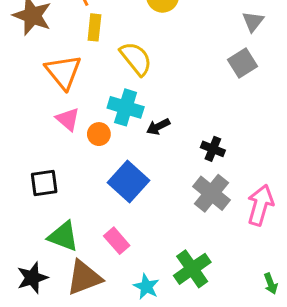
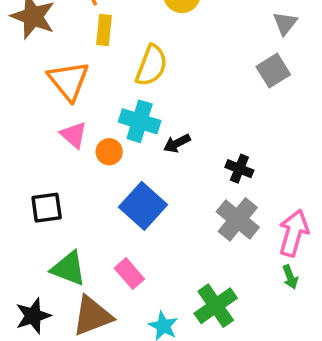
yellow semicircle: (136, 59) -> (151, 65), turned 60
green arrow: (271, 284) -> (290, 277), moved

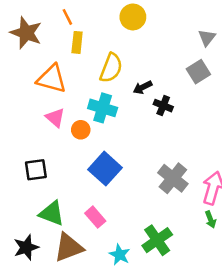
orange triangle: (69, 81) -> (52, 79), turned -36
black arrow: (177, 143) -> (143, 87), moved
black cross: (239, 169) -> (163, 106), moved

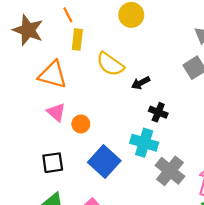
yellow semicircle: (111, 68) -> (110, 64), turned 104
black cross: (163, 106) -> (158, 112), moved
cyan cross: (103, 108) -> (144, 143), moved
black square: (36, 170) -> (53, 163), moved

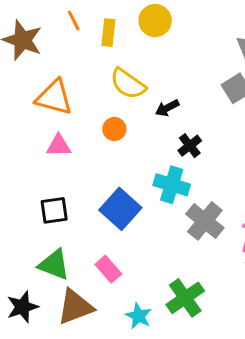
yellow rectangle: (77, 40) -> (108, 33), moved
pink triangle: (56, 112) -> (59, 146), turned -42
black cross: (158, 112) -> (190, 146), turned 30
orange circle: (81, 124) -> (114, 129), moved

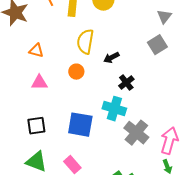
yellow semicircle: (128, 84) -> (85, 42), turned 65
orange triangle: (54, 97) -> (36, 51), size x0.6
blue square: (120, 209) -> (80, 125), turned -32

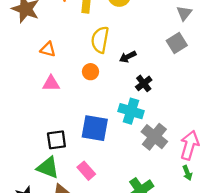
black square: (36, 126) -> (56, 140), moved

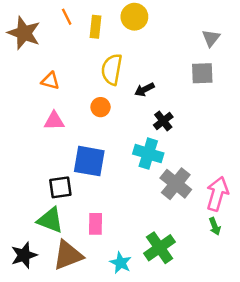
gray square: (177, 43) -> (202, 73), turned 30
blue square: (95, 128) -> (89, 161), moved
pink rectangle: (86, 171) -> (96, 224), turned 42

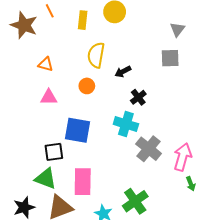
orange line: (67, 17) -> (50, 11), moved
pink rectangle: (96, 224) -> (83, 182), size x1.5
green arrow: (215, 226) -> (191, 184), moved

